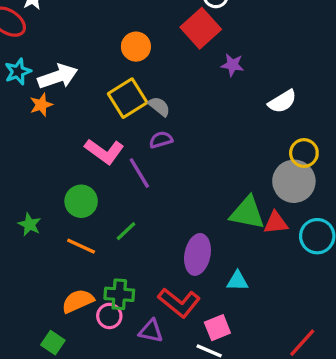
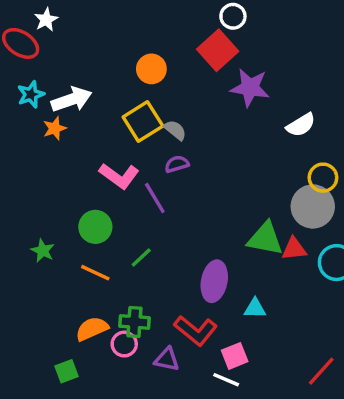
purple star: (232, 65) -> (250, 88), size x1.6
green square: (53, 343) -> (66, 371), turned 35

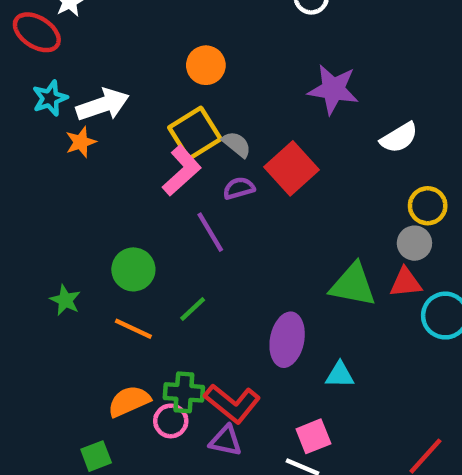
red square: (218, 50) -> (291, 168), moved
pink L-shape: (119, 176) -> (182, 171), moved, turned -78
gray circle: (313, 206) -> (414, 243), size x0.6
red triangle: (294, 249) -> (406, 283), moved
red L-shape: (196, 330) -> (232, 403), moved

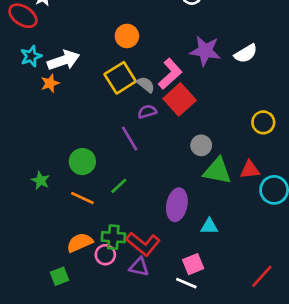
white semicircle: (399, 138) -> (246, 54), moved
pink L-shape: (182, 171) -> (170, 74), moved
gray circle: (414, 243) -> (201, 145), moved

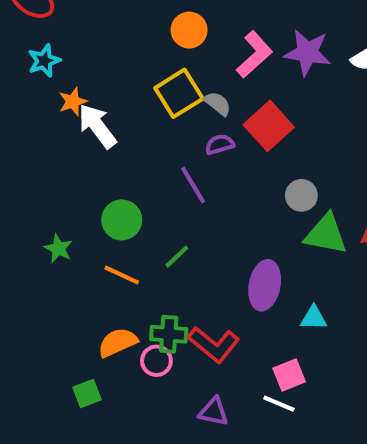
white arrow: (63, 60) -> (97, 126), moved, turned -108
pink L-shape: (170, 74) -> (254, 55), moved
purple triangle: (139, 267) -> (214, 412), moved

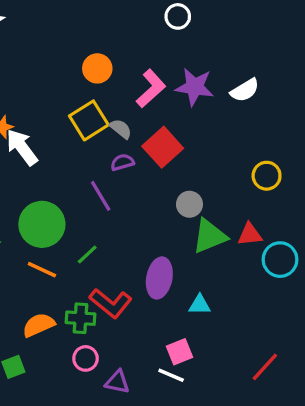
green circle: (122, 220) -> (42, 224), size x1.4
green triangle: (326, 234) -> (210, 236), turned -33
red L-shape: (214, 344) -> (111, 303), moved
pink circle: (156, 361) -> (86, 358), moved

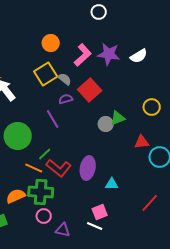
green triangle: (210, 236) -> (118, 118), moved, size x0.7
orange line: (42, 270) -> (34, 168), moved
red L-shape: (111, 303) -> (59, 168), moved
green cross: (80, 318) -> (41, 192), size x1.4
red line: (265, 367) -> (150, 203), moved

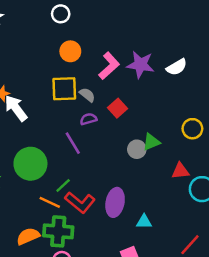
white circle: (99, 12) -> (61, 14), moved
yellow square: (46, 74) -> (64, 89), turned 30
red square: (90, 90) -> (117, 108), size x0.7

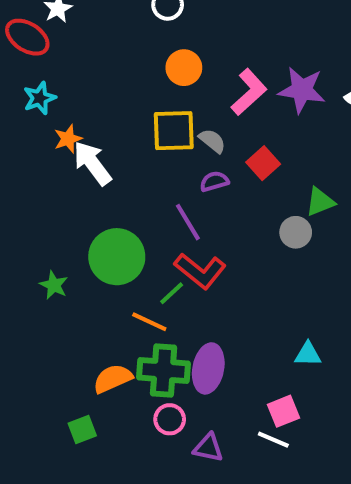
green triangle: (151, 142) -> (320, 202), moved
red L-shape: (80, 202) -> (200, 271), moved
purple ellipse: (115, 202) -> (208, 368), moved

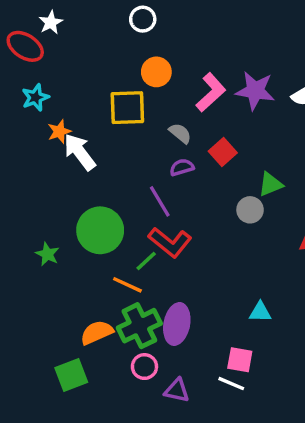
yellow square: (174, 131) -> (127, 108), moved
green cross: (164, 370) -> (139, 326), turned -30
pink square: (283, 411) -> (240, 360), turned 32
green square: (82, 429) -> (71, 375), size x1.4

